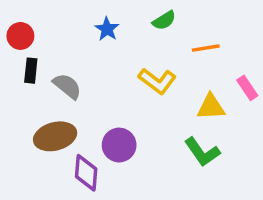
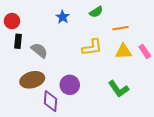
yellow L-shape: (157, 81) -> (92, 47), turned -45
yellow triangle: (211, 107) -> (123, 51), moved

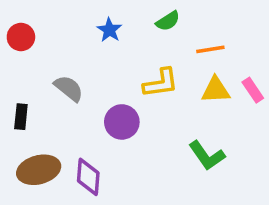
black rectangle: (18, 41) -> (21, 117), moved
brown ellipse: (32, 80) -> (39, 170), moved
purple circle: (70, 85) -> (122, 122), moved

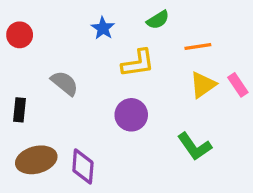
yellow L-shape: (161, 83) -> (138, 63), moved
yellow triangle: (216, 90) -> (203, 85), turned -32
purple circle: (122, 122) -> (131, 115), moved

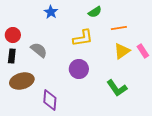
blue star: (103, 28) -> (51, 12), moved
red circle: (20, 35) -> (13, 35), moved
black rectangle: (20, 110) -> (12, 56), moved
brown ellipse: (36, 160) -> (22, 81), moved

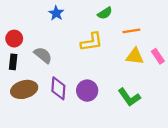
yellow triangle: (122, 51) -> (135, 56), turned 42
purple circle: (79, 69) -> (87, 91), moved
purple diamond: (50, 100) -> (58, 88), moved

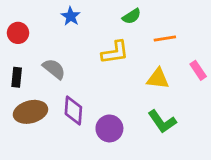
red circle: (14, 39) -> (18, 33), moved
yellow triangle: (135, 56) -> (158, 79), moved
purple circle: (87, 91) -> (109, 128), moved

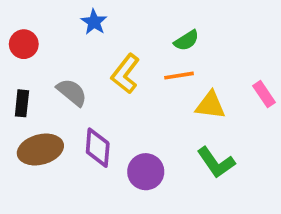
green semicircle: (132, 16) -> (186, 40), moved
orange line: (165, 38) -> (179, 76), moved
yellow L-shape: (115, 52) -> (125, 74), moved, turned 136

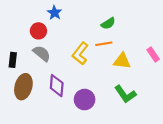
red circle: (24, 44) -> (38, 31), moved
yellow L-shape: (125, 74) -> (80, 53), moved
brown ellipse: (40, 150) -> (23, 87), turned -60

